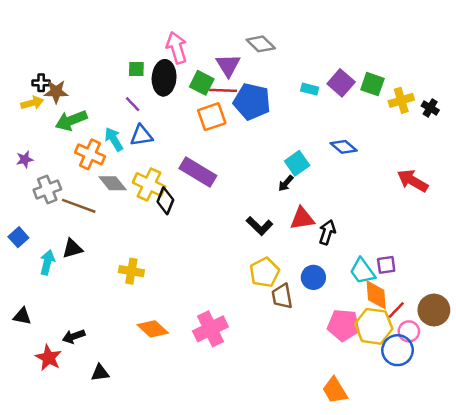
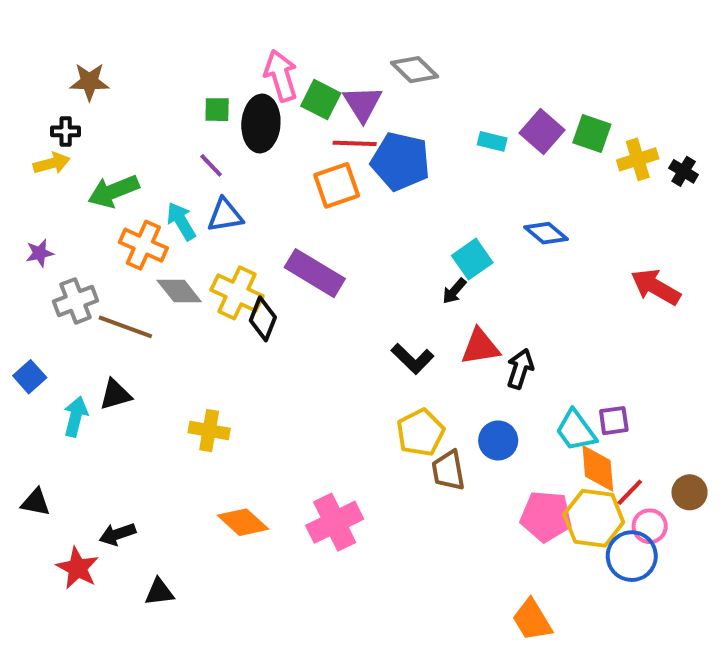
green square: (202, 83) -> (321, 100), moved
brown star: (56, 92) -> (89, 82), moved
brown circle: (434, 310) -> (690, 492), size x0.7

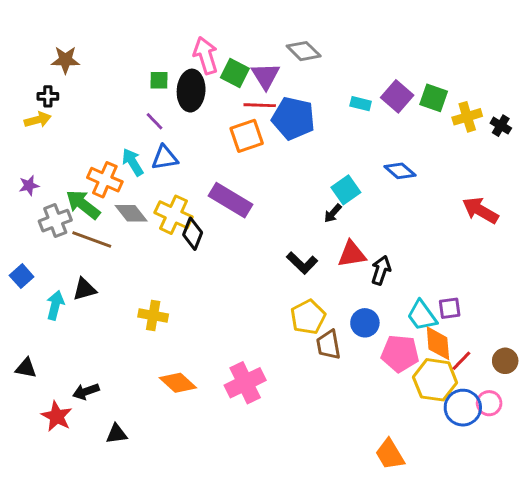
green arrow: (113, 191) -> (83, 204), moved, turned 60
pink pentagon: (546, 516) -> (400, 354), moved
pink circle: (650, 526) -> (489, 403), moved

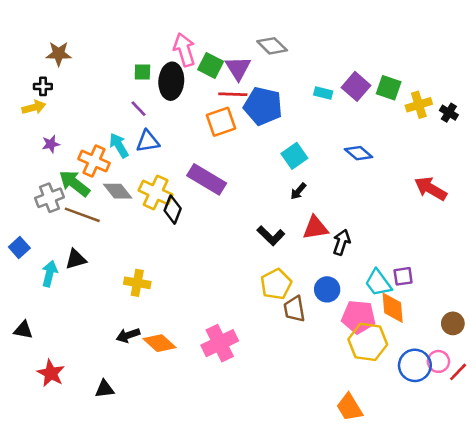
purple star: (29, 186) -> (51, 144), moved
cyan square: (346, 190) -> (294, 156), moved
red line: (461, 361) -> (458, 372), moved
yellow hexagon: (435, 380) -> (368, 342), moved
black arrow: (86, 391) -> (128, 335), moved

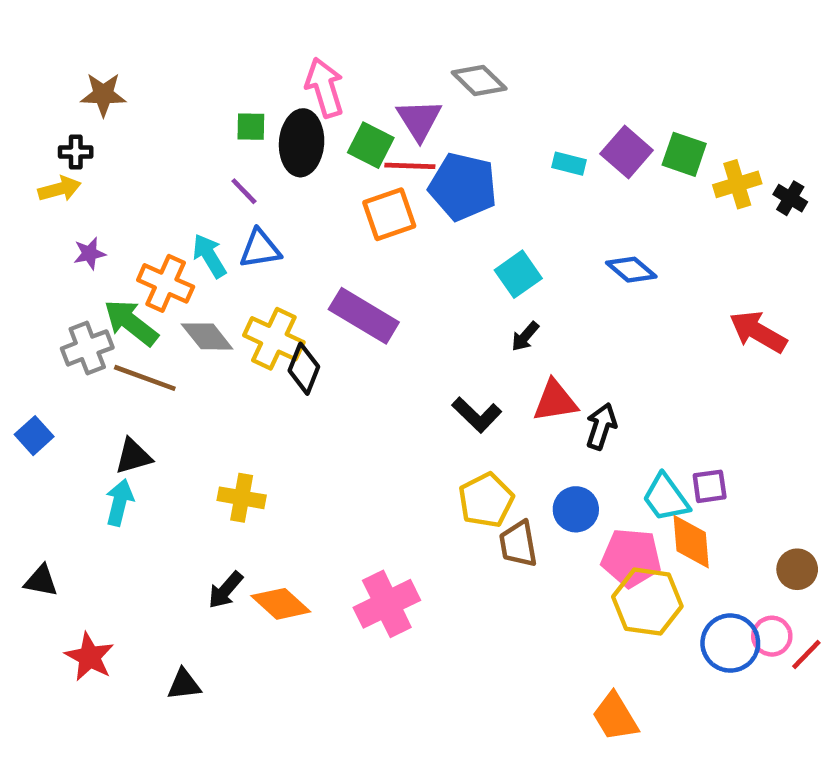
green square: (211, 65) -> (371, 145), moved
cyan arrow: (49, 274) -> (119, 502), moved
black arrow: (128, 335) -> (225, 590), turned -30

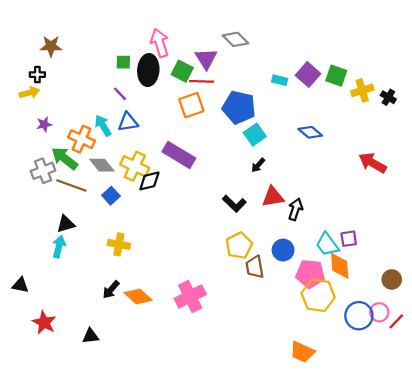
blue pentagon: (463, 187) -> (239, 107), moved
black diamond: (304, 369) -> (149, 181), turned 55
blue square: (34, 436) -> (111, 196), moved
orange trapezoid: (615, 717) -> (302, 352), turned -35

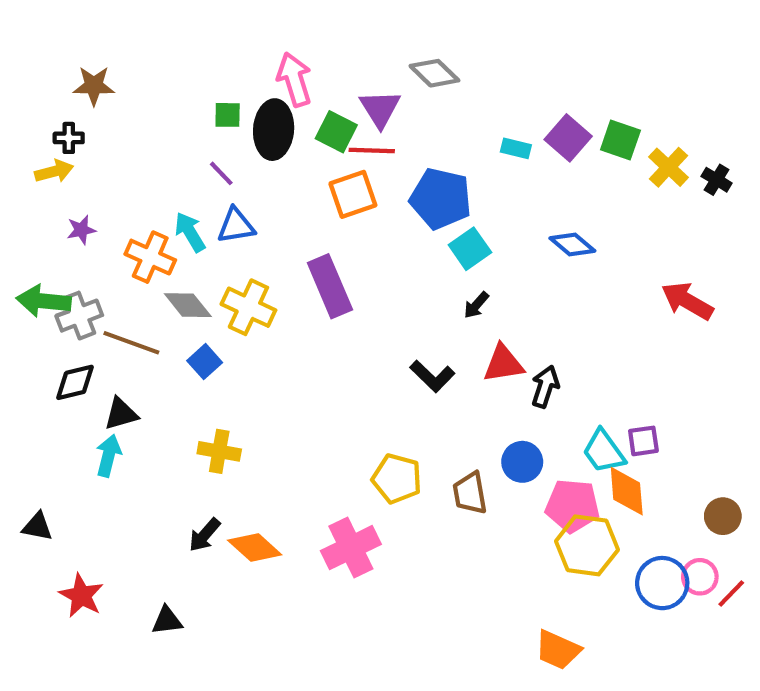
yellow cross: (362, 90) -> (668, 167), turned -30
purple rectangle: (179, 155) -> (330, 286), turned 36
green arrow: (65, 158) -> (44, 301), moved, turned -32
black diamond: (149, 181) -> (75, 382), moved
yellow pentagon: (239, 246) -> (397, 479), moved, turned -30

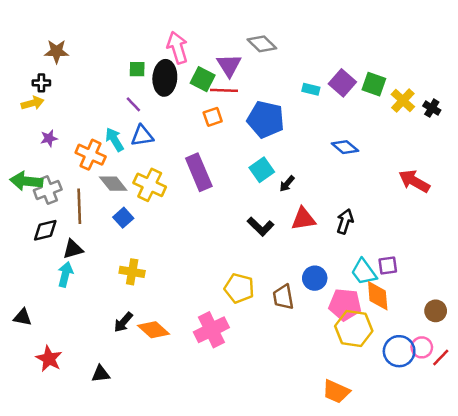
orange square: (353, 194) -> (213, 117), size x0.7
cyan square: (470, 249) -> (262, 170), moved
brown line: (131, 343) -> (79, 206), turned 68
black arrow: (545, 387) -> (345, 221), moved

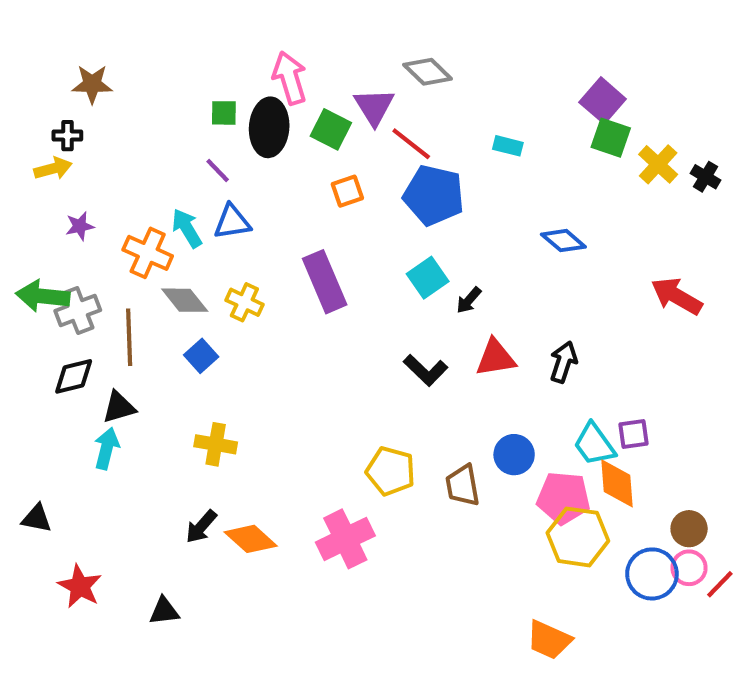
purple square: (342, 83) -> (603, 101), moved
red line: (224, 90) -> (411, 144), moved, turned 36
yellow cross: (150, 185) -> (244, 302), size x0.7
brown circle: (436, 311) -> (689, 529), moved

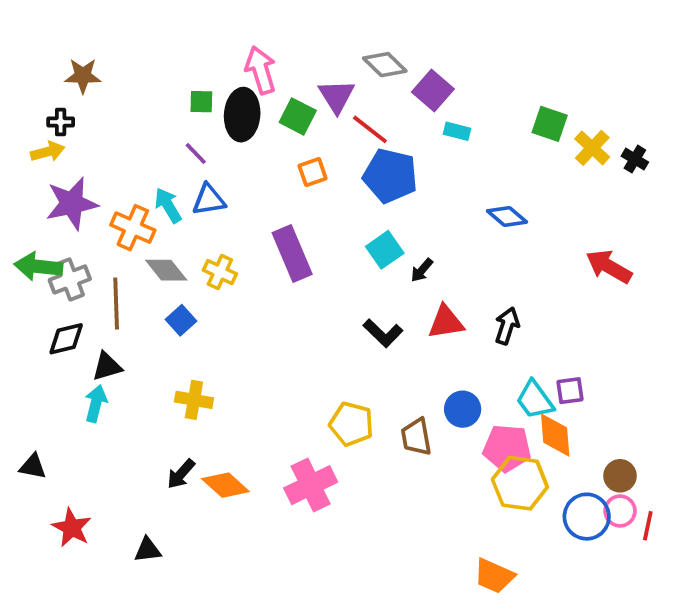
purple square: (603, 101) -> (433, 91), moved
purple star: (80, 226) -> (72, 204), size x2.0
red line: (720, 584) -> (648, 526), turned -32

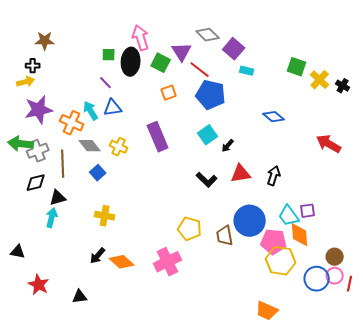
blue circle: (463, 409) -> (250, 221), size x1.6

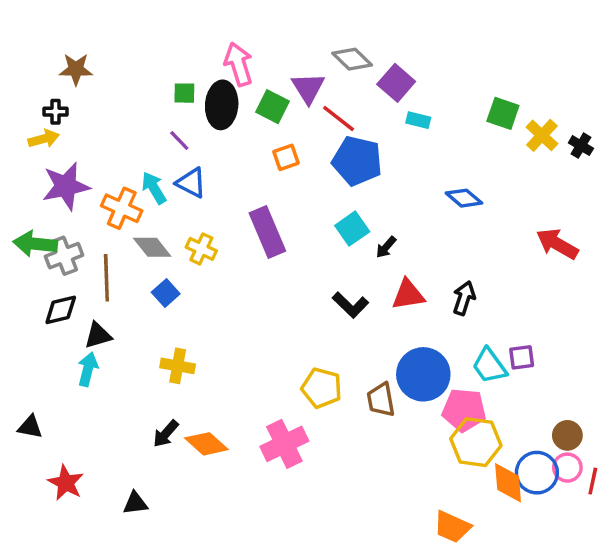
blue triangle: (113, 108) -> (191, 183), turned 36
orange diamond: (300, 235) -> (508, 483), moved

